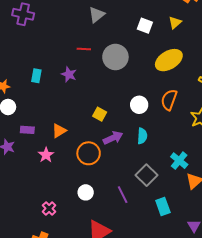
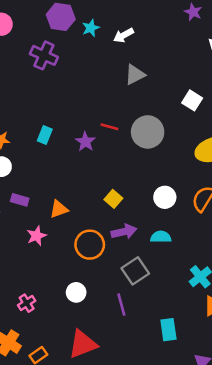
red line: (84, 49) -> (109, 127), moved
cyan semicircle: (142, 136) -> (161, 237), turned -105
gray square: (146, 175) -> (135, 271), moved

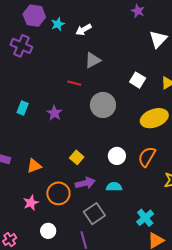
red line: (109, 127) -> (74, 83), moved
pink star: (36, 236) -> (31, 203), moved

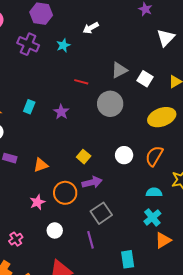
cyan star: (58, 24) -> (63, 45), moved
gray triangle: (93, 60) -> (119, 70), moved
cyan semicircle: (114, 187) -> (154, 192), moved

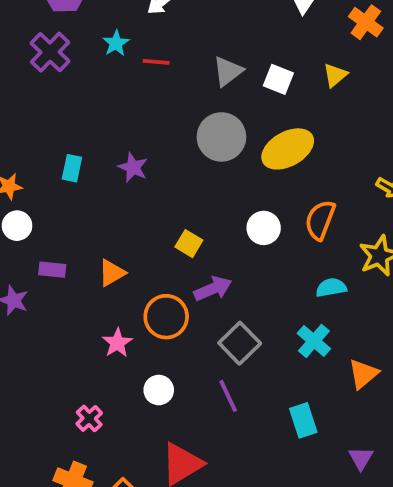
purple cross: (28, 44) -> (50, 52), turned 30
red line: (81, 82) -> (156, 62), moved
yellow ellipse: (162, 117) -> (288, 149), moved
cyan cross: (152, 217) -> (314, 341), moved

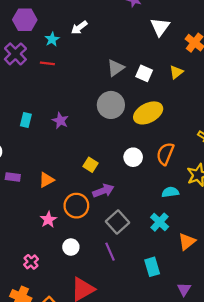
cyan star: (116, 43) -> (52, 39), moved
red line: (156, 62) -> (47, 63), moved

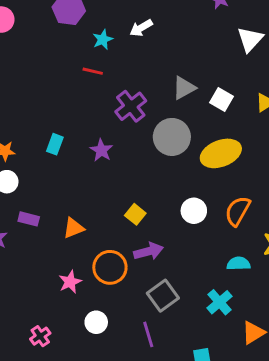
purple cross: (15, 54) -> (131, 106), moved

